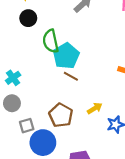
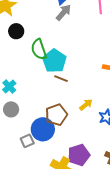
brown pentagon: (61, 115) -> (56, 115), turned 30
gray square: (27, 126) -> (27, 141), moved
blue circle: (43, 143) -> (43, 129), moved

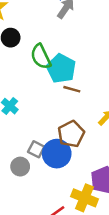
gray circle: (11, 109) -> (20, 167), moved
gray square: (27, 141) -> (36, 149), moved, turned -32

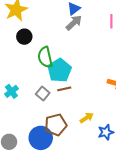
brown line: (72, 89) -> (64, 89), turned -40
gray square: (36, 149) -> (43, 94), moved

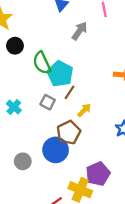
gray arrow: (74, 23) -> (80, 31), moved
brown line: (64, 89) -> (69, 92), turned -32
yellow arrow: (87, 118) -> (84, 110), moved

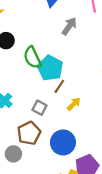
gray square: (48, 102) -> (40, 108), moved
brown pentagon: (69, 132) -> (29, 133), moved
blue circle: (56, 150) -> (63, 142), moved

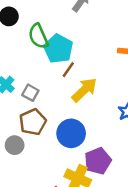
yellow arrow: (74, 104) -> (84, 90), size x1.6
gray square: (40, 108) -> (30, 93), moved

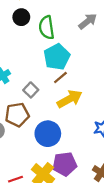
green semicircle: (38, 36) -> (47, 28), moved
gray square: (30, 93) -> (31, 90), moved

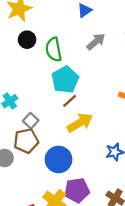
gray square: (31, 90) -> (31, 121), moved

